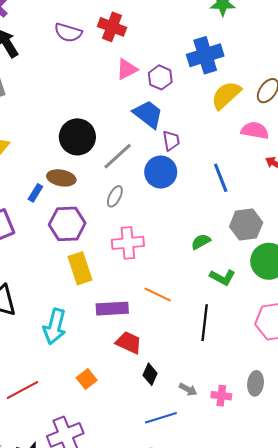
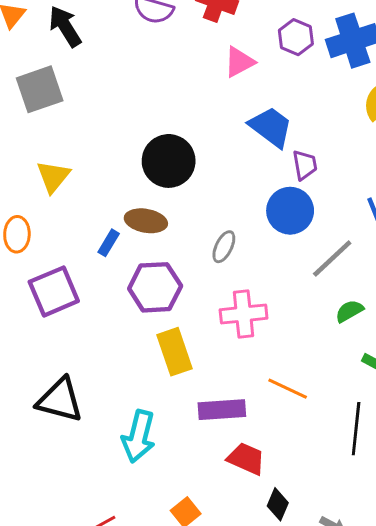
purple hexagon: (160, 77) -> (296, 37), moved
gray line: (118, 156) -> (332, 259), moved

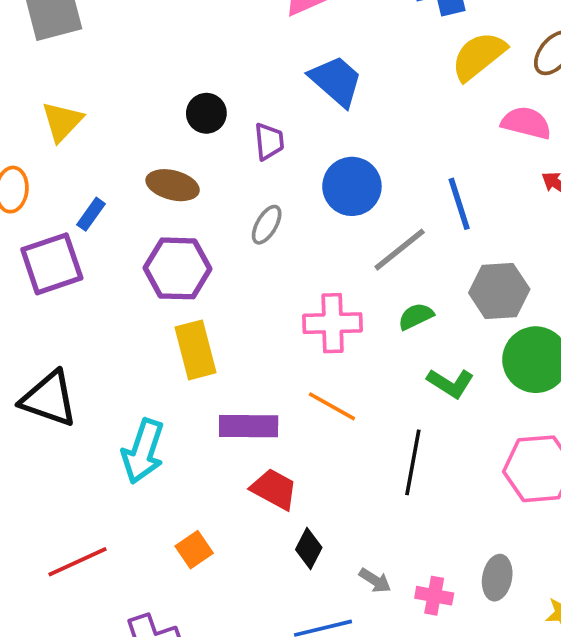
black circle: (169, 161) -> (206, 113), size x0.6
purple trapezoid: (305, 165) -> (269, 141), moved
blue rectangle: (109, 243) -> (91, 214), moved
pink cross: (244, 314) -> (333, 323), moved

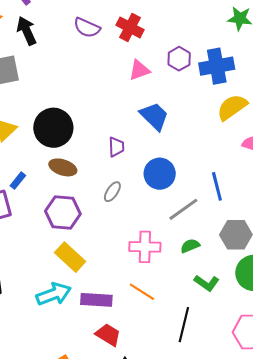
black circle: (206, 113) -> (53, 128), moved, size x1.8
yellow rectangle: (195, 350) -> (70, 257), turned -36
cyan arrow: (143, 451) -> (54, 294), moved, turned -132

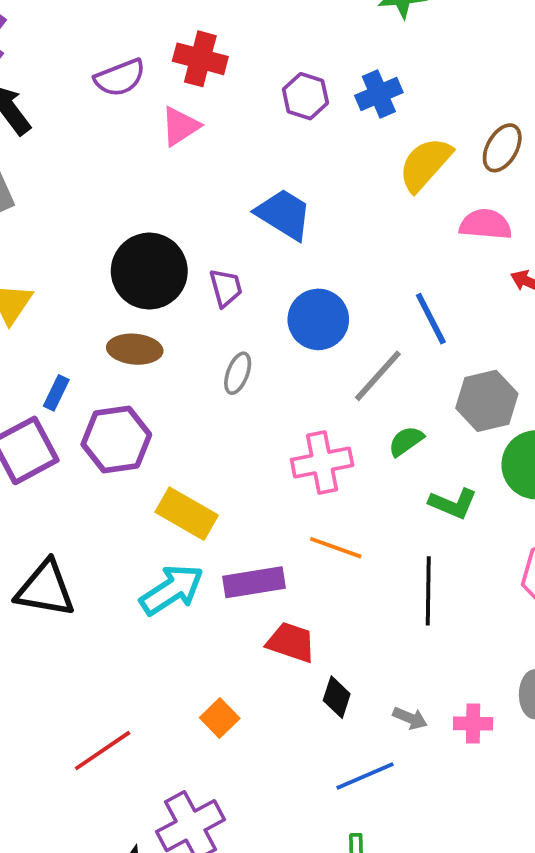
purple semicircle: (87, 28) -> (120, 78), turned -32
blue cross: (217, 66) -> (379, 94), size x0.7
pink triangle: (139, 70) -> (180, 126), moved
black circle: (53, 128) -> (149, 271), moved
purple hexagon: (63, 213) -> (116, 440), moved

